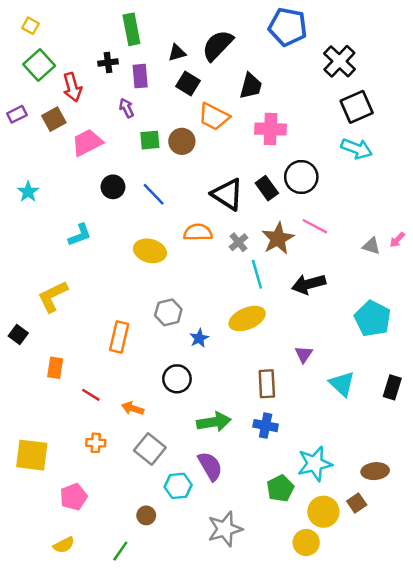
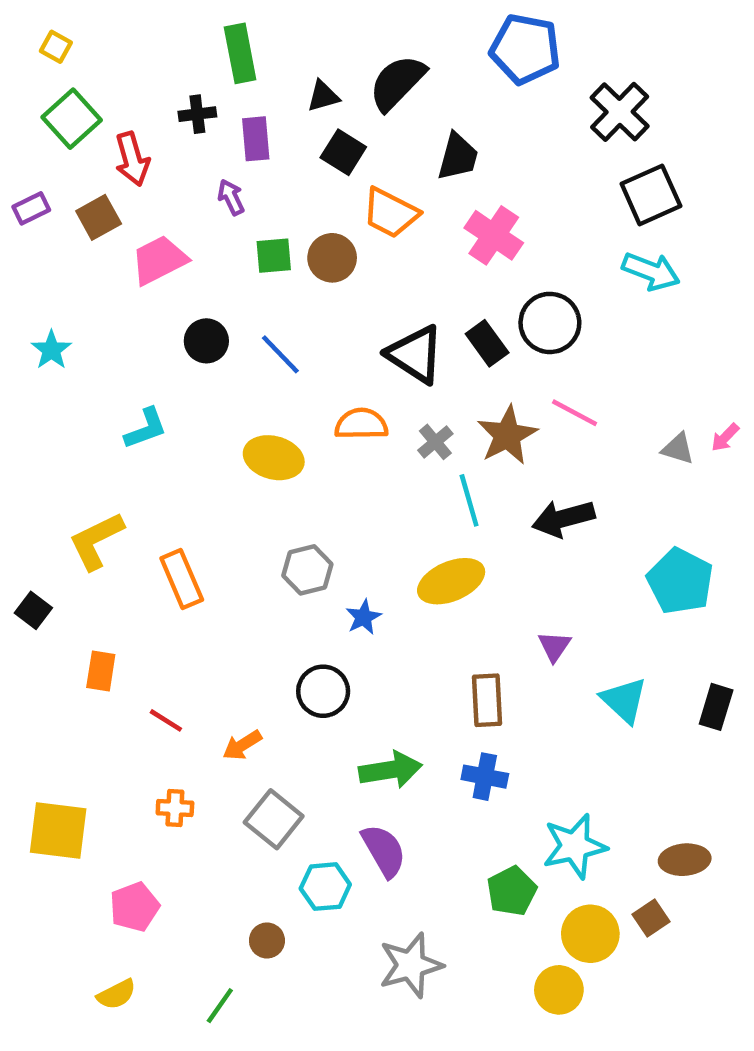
pink cross: (270, 129) -> (494, 235), turned 32
orange rectangle: (119, 337) -> (182, 579), moved, turned -36
orange arrow: (133, 408) -> (242, 745), turned -50

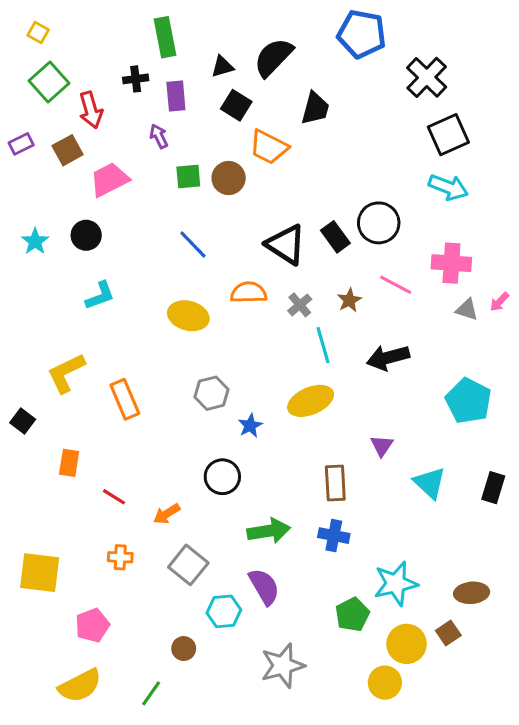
pink cross: (494, 235) -> (451, 263), moved, turned -30
black circle: (206, 341) -> (86, 235), moved
brown star: (507, 435) -> (349, 300), size x0.6
yellow semicircle: (117, 994) -> (80, 686), size x1.6

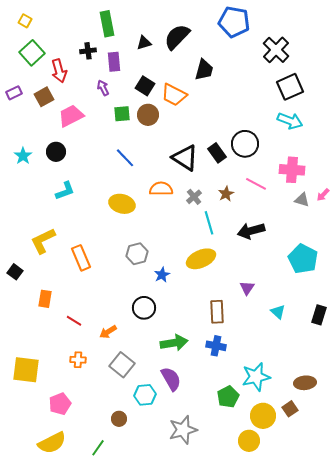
black square: (236, 105) -> (145, 86), moved
cyan triangle: (430, 483) -> (278, 312), size x0.7

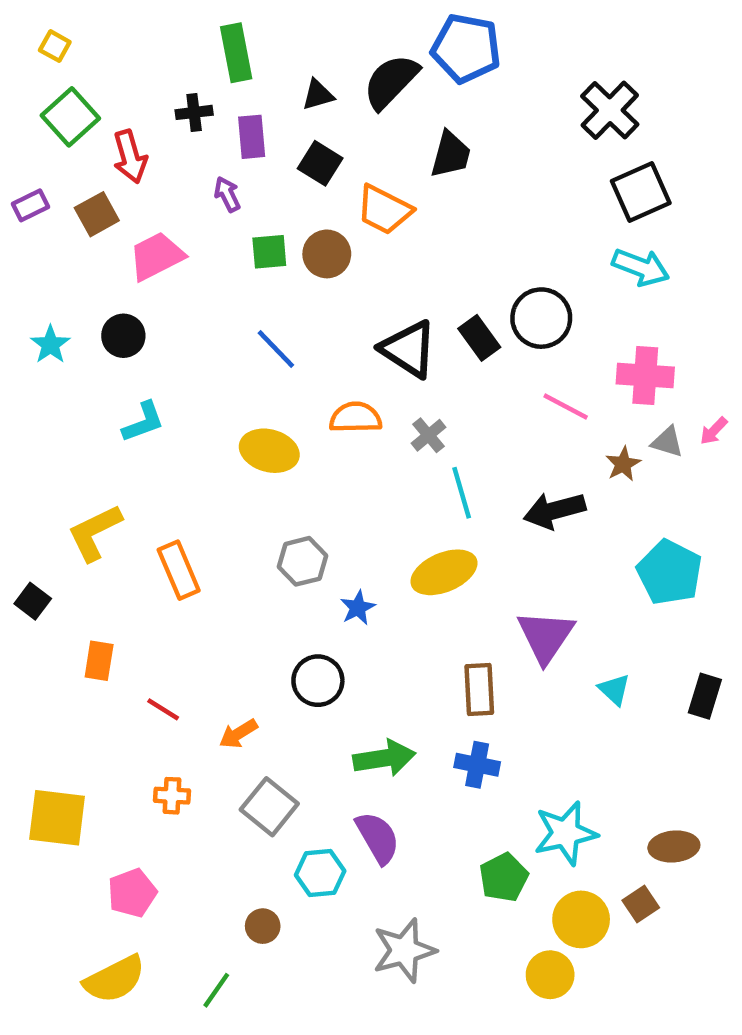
blue pentagon: (234, 22) -> (466, 48), moved
black square: (145, 86) -> (320, 163), moved
brown star: (226, 194) -> (623, 464), moved
purple triangle: (247, 288) -> (546, 636), size x1.8

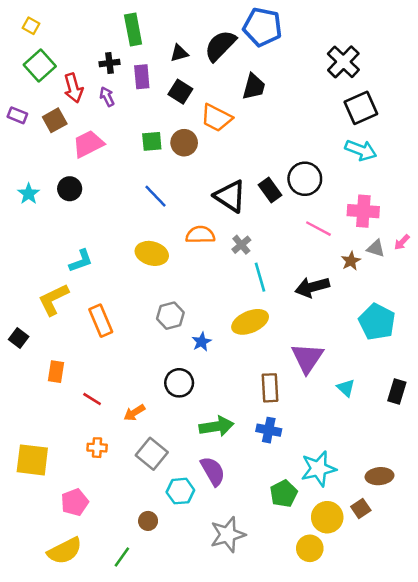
purple arrow: (227, 194) -> (107, 97), moved
purple rectangle: (31, 205) -> (17, 115), turned 48
cyan L-shape: (143, 422) -> (81, 261), moved

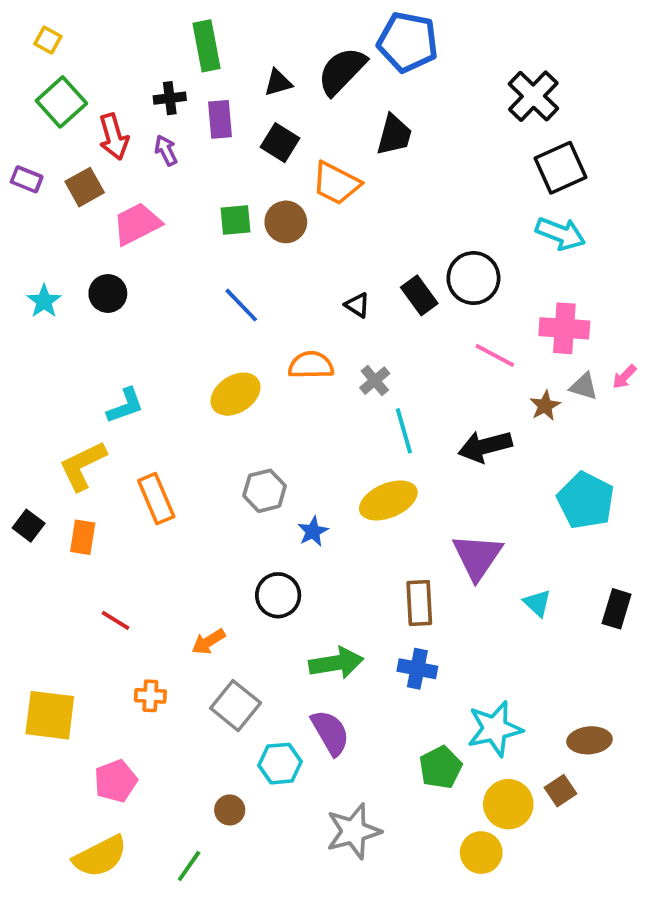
black triangle: (230, 196) -> (357, 305), size x0.5
yellow ellipse: (152, 253) -> (236, 394), turned -48
orange rectangle: (56, 372) -> (83, 537), moved
red line: (92, 399) -> (116, 620), moved

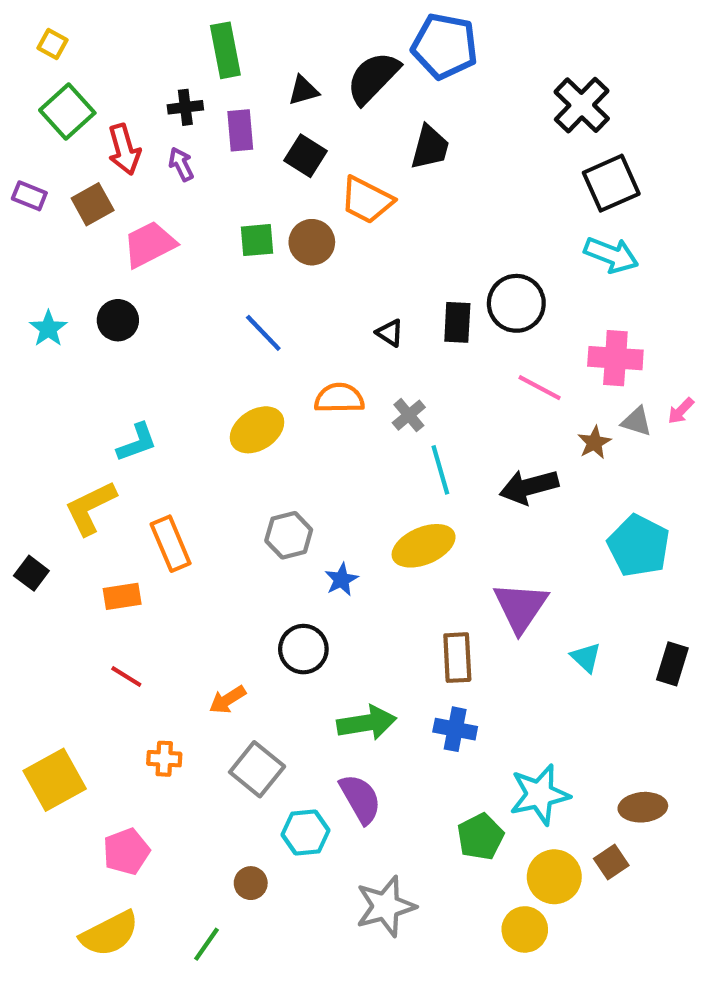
black rectangle: (419, 295) -> (457, 322), turned 39
orange rectangle: (83, 537) -> (122, 596), moved, turned 72
yellow square: (50, 715) -> (55, 780), turned -36

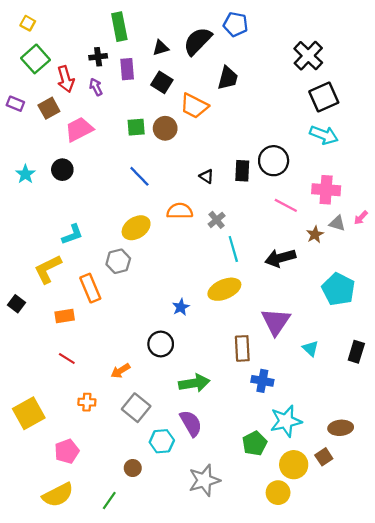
blue pentagon: (445, 46) -> (236, 24), size x0.7
gray hexagon: (289, 535) -> (118, 261), moved
blue cross: (455, 729) -> (262, 381), moved

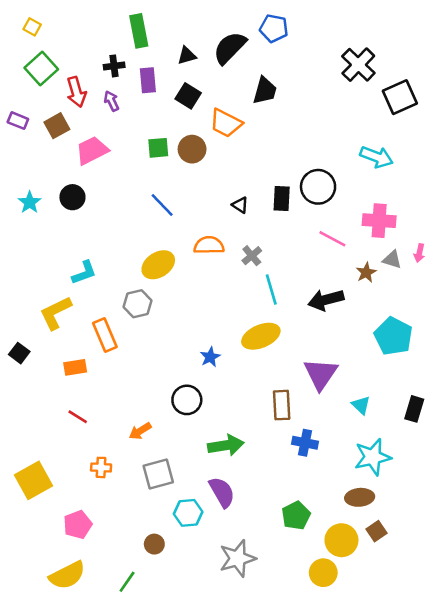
black square: (324, 97) -> (400, 97), moved
pink arrow: (361, 218) -> (419, 253), turned -32
gray square: (136, 408) -> (158, 474), turned 36
cyan star: (286, 421) -> (373, 457), moved
brown ellipse: (341, 428) -> (360, 497), moved

